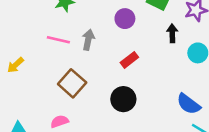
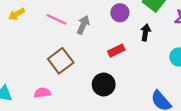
black arrow: (172, 33) -> (146, 32), moved
yellow arrow: (15, 65) -> (17, 14), moved

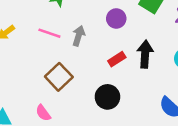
black arrow: (146, 32) -> (145, 54), moved, size x1.5
pink semicircle: (42, 93) -> (43, 113), turned -112

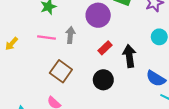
purple circle: (116, 18) -> (98, 15), size x1.5
black arrow: (145, 54) -> (129, 56), moved

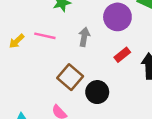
pink line: (47, 37) -> (45, 36), moved
black circle: (103, 80) -> (97, 92), moved

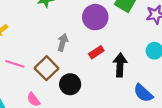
pink line: (45, 36) -> (15, 64), moved
gray arrow: (84, 37) -> (63, 42), moved

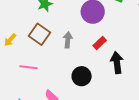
black arrow: (120, 65) -> (117, 63), moved
brown square: (47, 68) -> (40, 34), moved

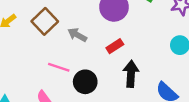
gray arrow: (68, 40) -> (77, 35), turned -77
pink line: (29, 67) -> (59, 67), moved

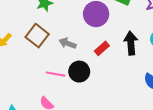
black arrow: (131, 74) -> (131, 43), moved
black circle: (85, 82) -> (79, 72), moved

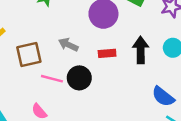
brown square: (37, 36) -> (29, 55), moved, turned 35
red rectangle: (102, 48) -> (107, 53), turned 32

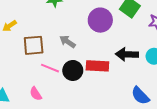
black arrow: (141, 50) -> (127, 54), turned -95
red rectangle: (107, 53) -> (97, 66), moved, size x1.5

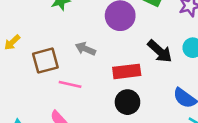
black arrow: (127, 54) -> (160, 51), turned -130
black circle: (73, 70) -> (127, 102), moved

